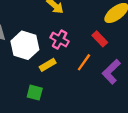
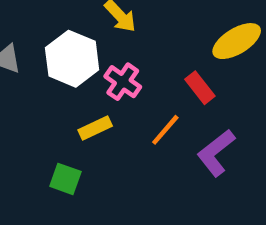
white hexagon: (25, 45) -> (72, 59), moved

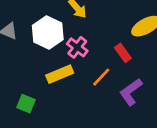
yellow rectangle: (95, 128) -> (60, 74), size x1.4
green square: (65, 179) -> (26, 104), moved

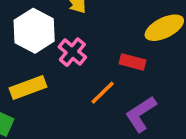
red rectangle: (123, 53) -> (132, 62), turned -42
yellow rectangle: (60, 74) -> (28, 87), moved

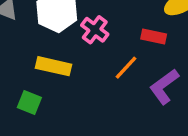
yellow rectangle: (28, 87) -> (53, 66), turned 36

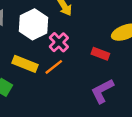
orange line: (126, 68) -> (54, 67), moved

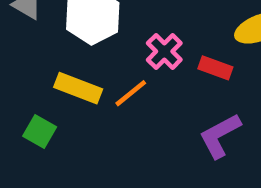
pink cross: (59, 42) -> (164, 51), moved

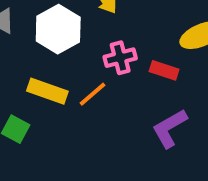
pink cross: (164, 51) -> (120, 58), turned 32

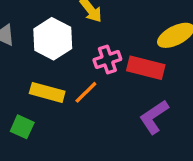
red rectangle: (164, 70) -> (146, 68), size x1.5

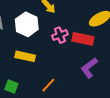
orange line: (86, 92) -> (48, 85), moved
green square: (22, 127) -> (11, 86), moved

